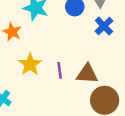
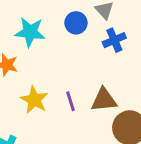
blue cross: (104, 26) -> (114, 40), turned 30

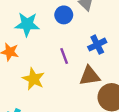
blue cross: (114, 40) -> (97, 45), moved
purple line: (71, 101) -> (64, 56), moved

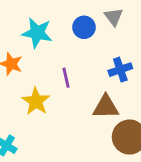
purple line: (64, 56) -> (66, 78), moved

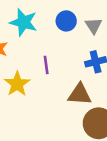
gray triangle: (114, 17) -> (93, 26), moved

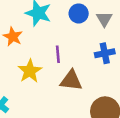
brown triangle: (80, 94) -> (71, 80), moved

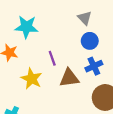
blue circle: (79, 13) -> (90, 41), moved
blue cross: (105, 53) -> (94, 66), moved

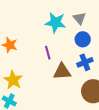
cyan star: (26, 27) -> (56, 23), moved
yellow star: (32, 79) -> (13, 80), moved

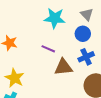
gray triangle: (80, 18) -> (87, 14), moved
purple line: (48, 53) -> (48, 49), turned -48

